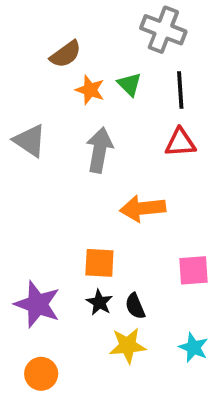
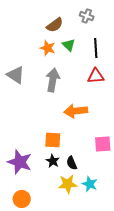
gray cross: (163, 30) -> (87, 16), size x0.6
brown semicircle: (66, 54) -> (55, 25), moved
cyan star: (193, 347) -> (90, 184), moved

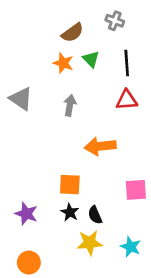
gray arrow: (53, 80) -> (70, 105), size x0.7
purple star: (20, 162) -> (26, 214), size x0.7
cyan star: (90, 184) -> (131, 247), moved

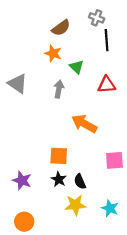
green triangle: (91, 59) -> (77, 67), moved
black line: (127, 63) -> (107, 40), moved
orange arrow: (100, 146) -> (84, 124), turned 35

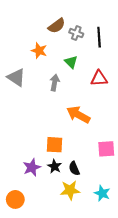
gray cross: (97, 18) -> (76, 33), moved
orange star: (53, 53) -> (39, 51), moved
purple star: (22, 180) -> (32, 167), moved, turned 30
orange circle: (24, 222) -> (15, 199), moved

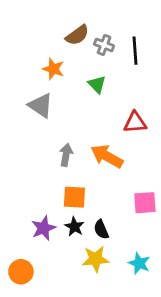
gray triangle: (16, 77) -> (41, 106), moved
red triangle: (99, 78) -> (135, 122), moved
gray arrow: (55, 83) -> (66, 155), moved

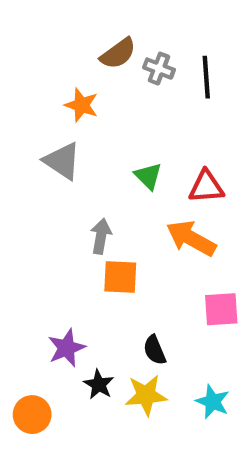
green triangle: (97, 84) -> (148, 176), moved
orange arrow: (107, 156) -> (191, 238), moved
orange square: (74, 197) -> (120, 277), moved
black star: (74, 227) -> (99, 384), moved

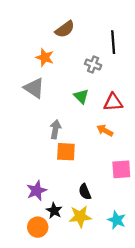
gray cross: (159, 69) -> (93, 65), moved
orange arrow: (191, 238) -> (105, 130), size x0.6
orange circle: (32, 415) -> (38, 227), moved

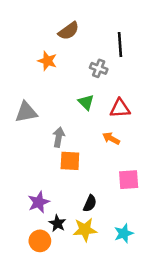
gray triangle: (34, 88) -> (26, 112), moved, turned -45
black semicircle: (85, 192) -> (90, 203), turned -133
cyan star: (117, 220) -> (124, 233), turned 30

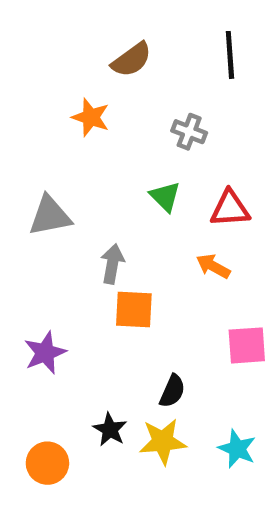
black line: (120, 45) -> (230, 55), moved
purple star: (39, 202) -> (45, 353), moved
cyan star: (124, 233) -> (237, 449), turned -30
orange circle: (40, 241) -> (47, 463), moved

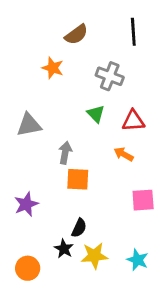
gray cross: (189, 132) -> (110, 76), size x1.4
black semicircle: (172, 391) -> (79, 228), moved

